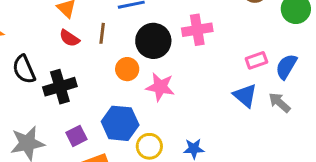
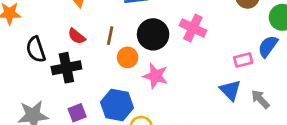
pink cross: (197, 30) -> (193, 28), turned 30
brown line: (102, 33) -> (110, 36), moved
red semicircle: (69, 38) -> (77, 36), moved
blue semicircle: (286, 67) -> (268, 46), moved

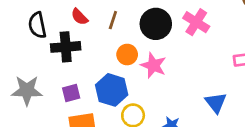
orange circle: (128, 57) -> (127, 55), moved
blue triangle: (230, 90) -> (216, 103), moved

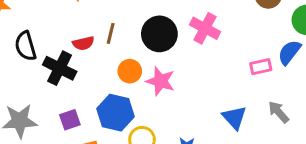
red semicircle: (80, 17) -> (83, 43), moved, turned -54
black cross: (66, 47) -> (60, 68), turned 36

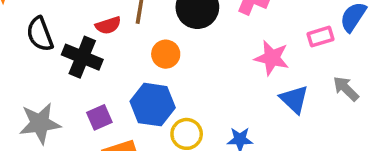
pink star: (160, 81) -> (272, 58), moved

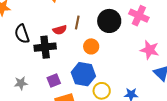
black cross: (82, 57) -> (45, 47), turned -30
gray star: (40, 123) -> (21, 83), size x0.6

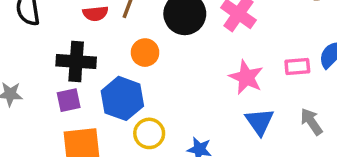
black cross: (45, 47) -> (76, 62), moved

